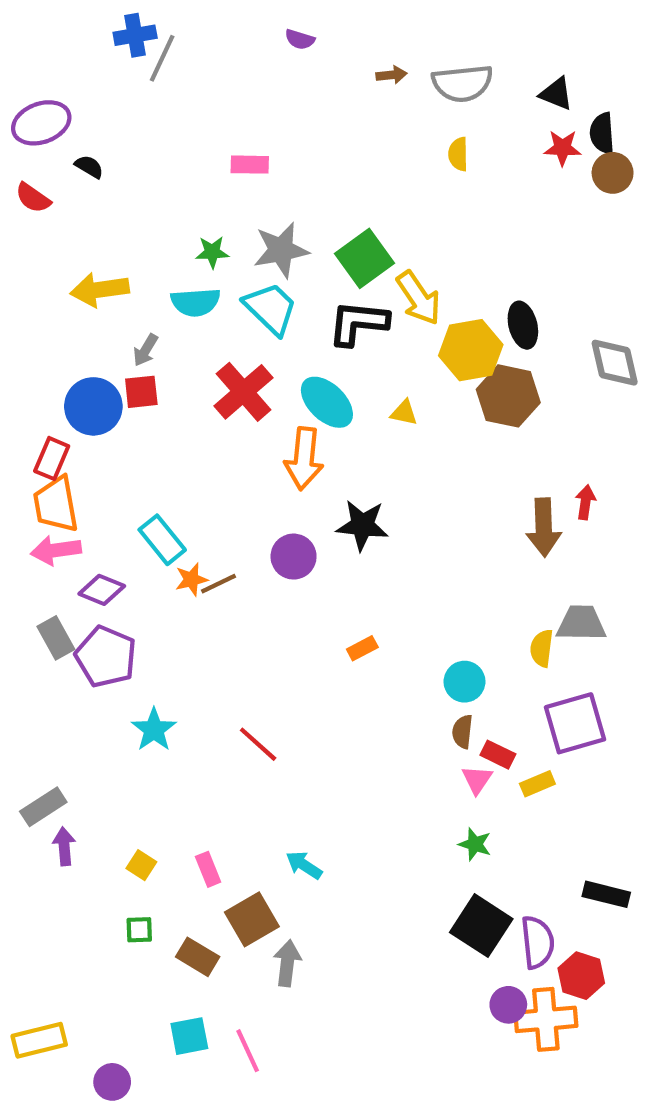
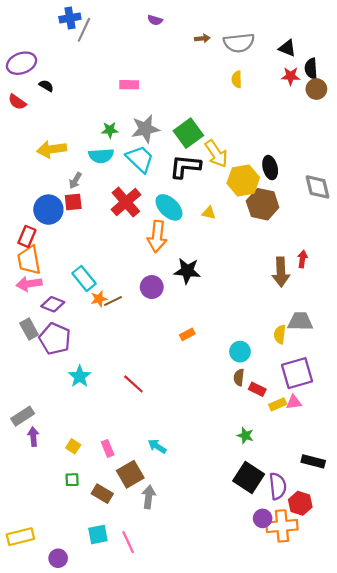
pink triangle: (477, 780) -> (294, 402), moved, turned 49

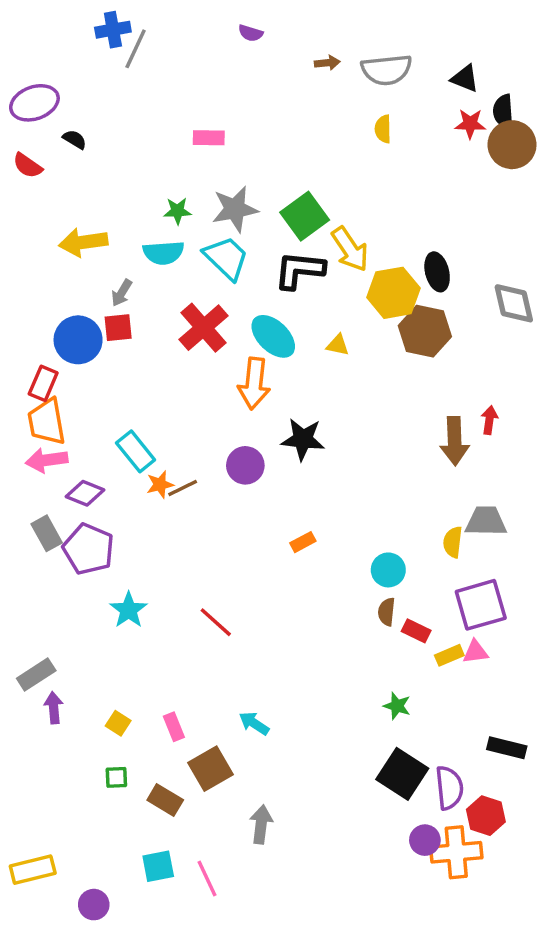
brown circle: (316, 89) -> (512, 145), size x1.4
gray arrow: (149, 497) -> (261, 824), moved

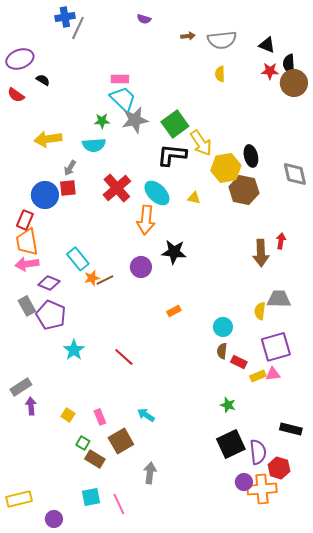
cyan trapezoid: (226, 258) -> (123, 99), moved
black square: (402, 774) -> (231, 444), turned 32
green square: (116, 777) -> (83, 443), moved, turned 32

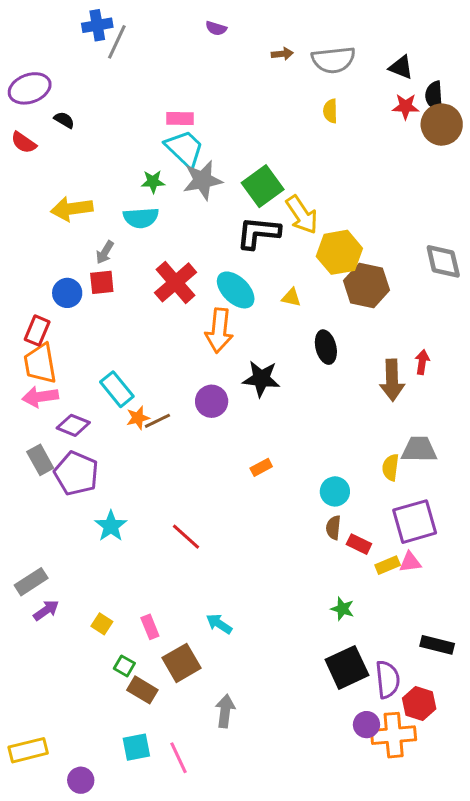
black ellipse: (251, 156) -> (326, 347), moved
blue circle: (45, 195) -> (67, 293), size x0.7
purple arrow: (31, 406) -> (46, 610), turned 60

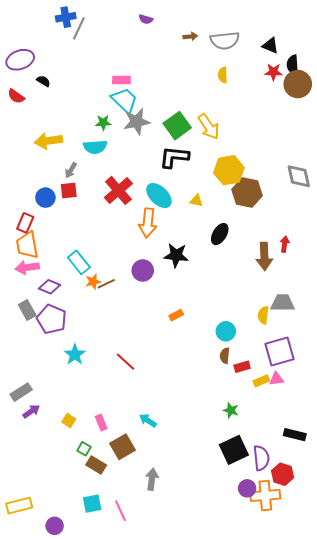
yellow arrow: (302, 215) -> (209, 127), moved
black ellipse: (326, 347) -> (220, 234), turned 45
red rectangle: (359, 544) -> (242, 367), turned -42

